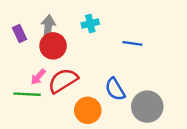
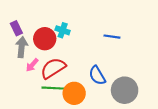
cyan cross: (90, 24) -> (63, 30), moved, turned 32
gray arrow: (48, 27) -> (22, 47), moved
green line: (27, 94) -> (53, 88), moved

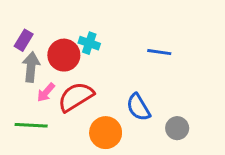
purple rectangle: (16, 28) -> (24, 40), turned 56
green line: (53, 88) -> (31, 125), moved
gray circle: (125, 90) -> (177, 128), size x0.6

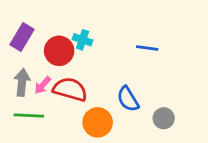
purple rectangle: (24, 40) -> (22, 37), size x1.4
gray arrow: (31, 67) -> (22, 82), moved
red semicircle: (76, 97) -> (70, 89), turned 48

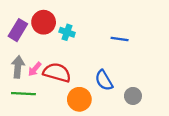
red circle: (59, 51) -> (44, 22), moved

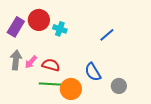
blue line: (120, 39) -> (107, 35), turned -49
red semicircle: (57, 72) -> (51, 65), size x0.7
green line: (23, 94) -> (50, 84), moved

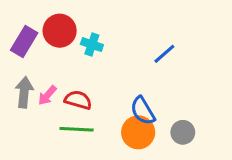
orange circle: (71, 89) -> (138, 132), moved

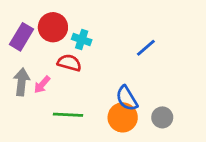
red semicircle: (78, 100) -> (69, 63), moved

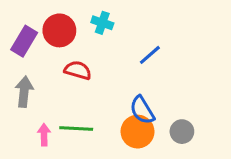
cyan cross: (82, 40) -> (102, 23), moved
blue line: (146, 48) -> (150, 55), moved
pink arrow: (42, 85) -> (44, 135), moved, turned 138

